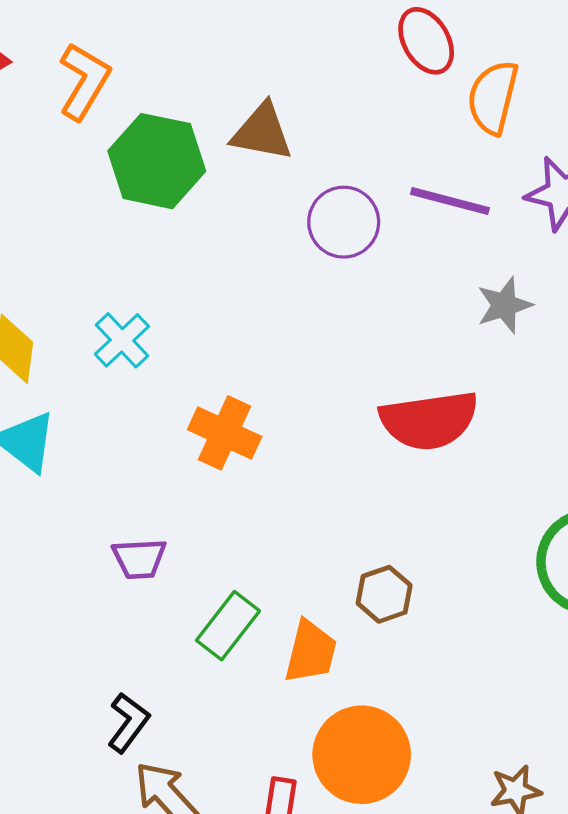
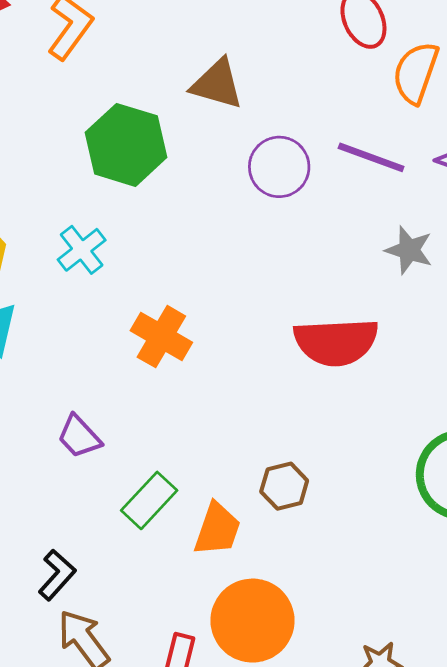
green hexagon: (157, 161) -> (126, 145), moved
gray star: (504, 305) -> (409, 250), turned 30
purple trapezoid: (139, 559) -> (79, 437), turned 45

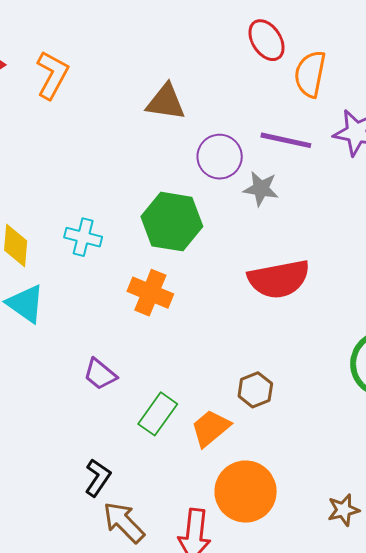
green hexagon: (126, 145) -> (172, 222), moved
cyan cross: (82, 250) -> (83, 237), turned -30
gray star: (409, 250) -> (261, 189), moved
orange trapezoid: (217, 529) -> (211, 428), turned -141

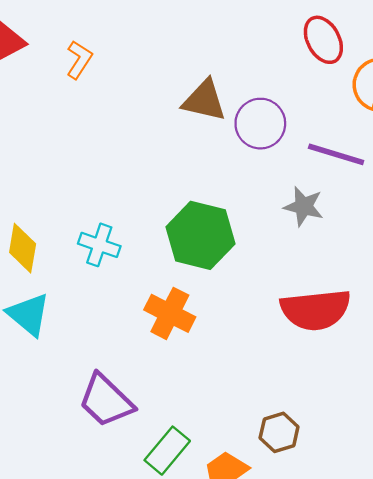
orange L-shape: (52, 75) -> (79, 60), size x0.7
purple circle: (220, 157) -> (260, 124), moved
purple trapezoid: (100, 374) -> (106, 401), size x1.5

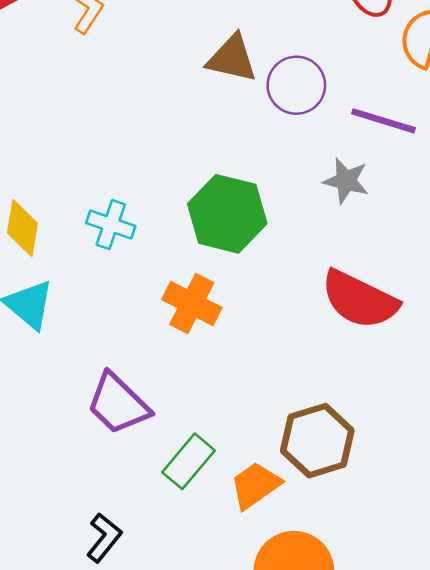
red semicircle: (316, 310) -> (360, 300), turned 32
brown hexagon: (279, 432) -> (317, 441), size x1.6

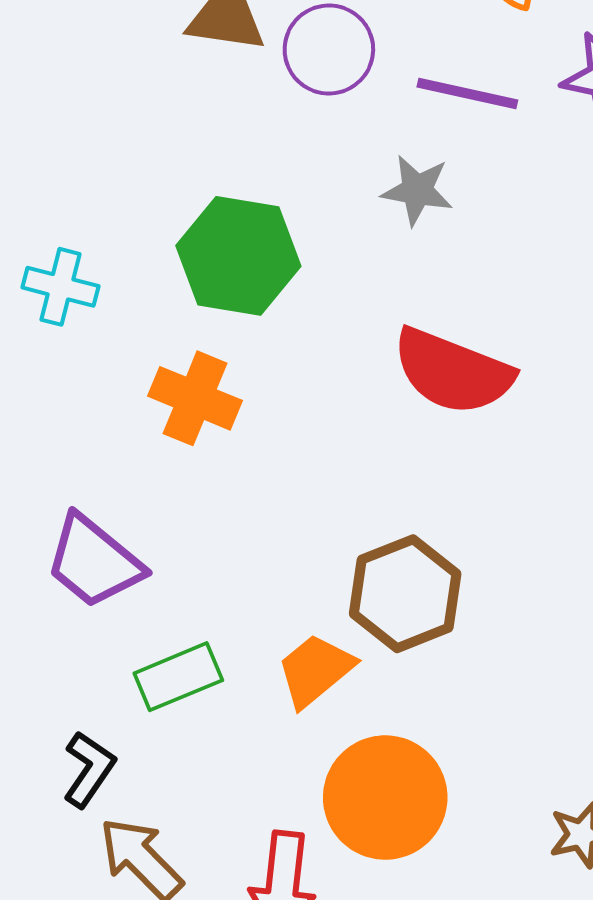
green rectangle: (189, 461) -> (178, 677), moved, turned 32

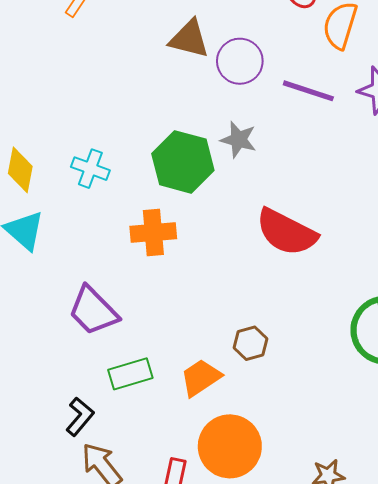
gray star: (417, 190) -> (239, 140), moved
orange cross: (195, 398) -> (153, 232), turned -33
brown hexagon: (405, 594) -> (251, 343), size x0.6

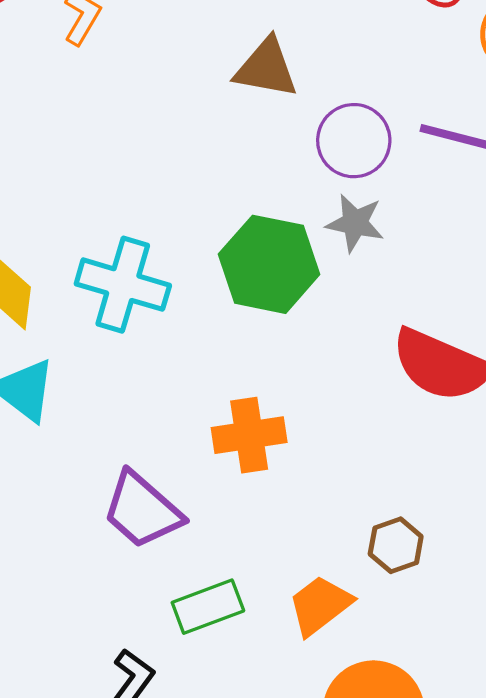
purple circle: (240, 61) -> (354, 141), moved
cyan cross: (90, 169) -> (123, 285), size x1.5
orange cross: (153, 232) -> (249, 435), moved

